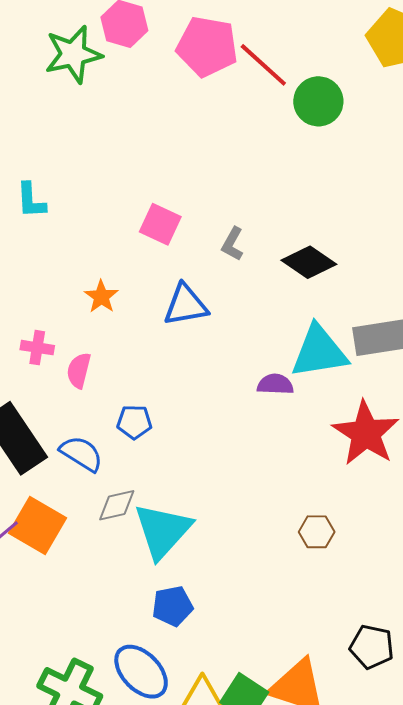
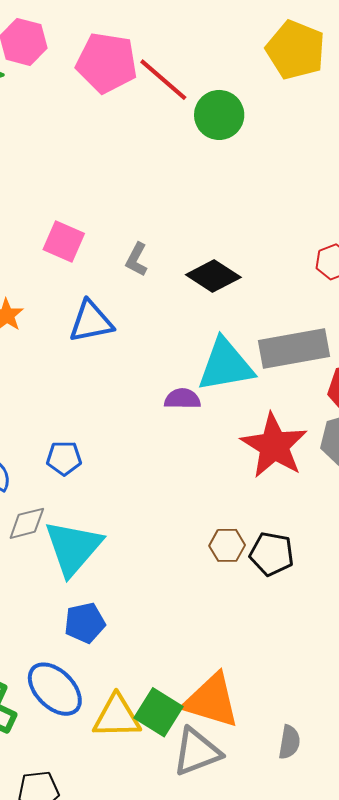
blue pentagon: (134, 422) -> (64, 458), moved
black pentagon: (372, 647) -> (272, 554), moved

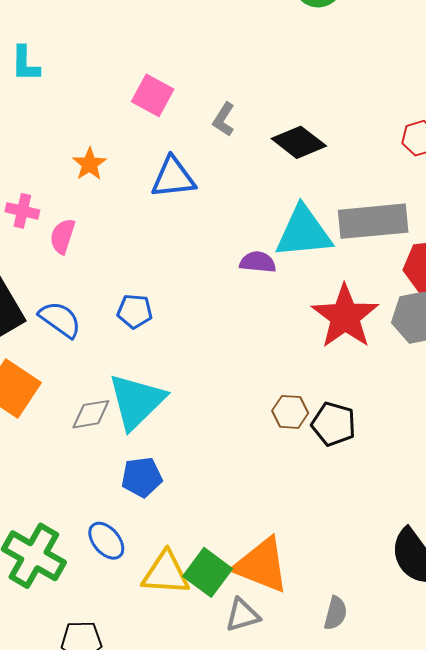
gray diamond: (27, 523) -> (91, 414), moved
blue ellipse: (55, 689) -> (106, 541), size x0.7
gray triangle: (197, 752) -> (243, 615), size x0.7

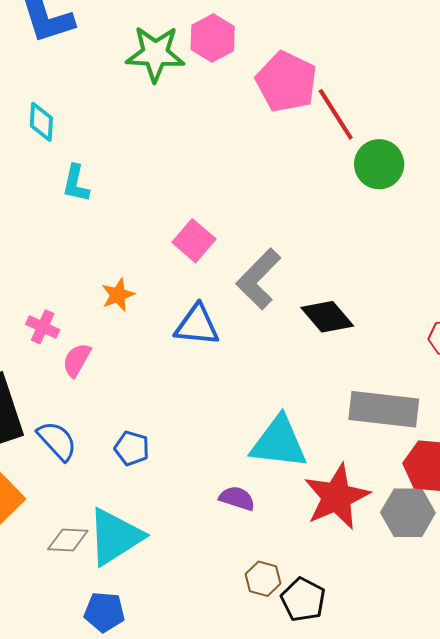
gray L-shape: (224, 119) -> (259, 279), size x1.8
cyan triangle: (304, 232) -> (279, 442), moved
purple semicircle: (258, 262) -> (237, 498), moved

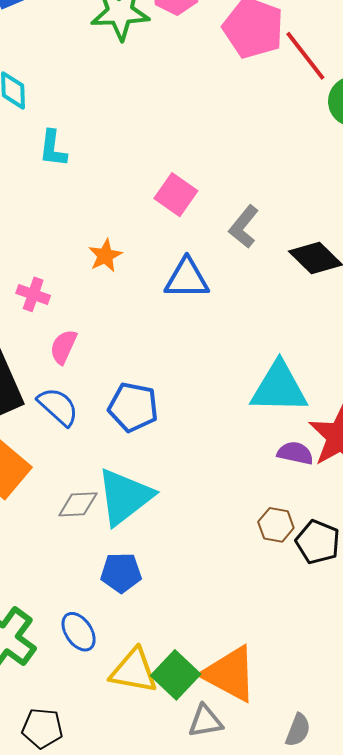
gray L-shape: (259, 279) -> (244, 227), size x0.7
pink semicircle: (77, 360) -> (63, 347), moved
blue pentagon: (132, 448) -> (133, 407), size x1.4
purple semicircle: (237, 498) -> (295, 453), moved

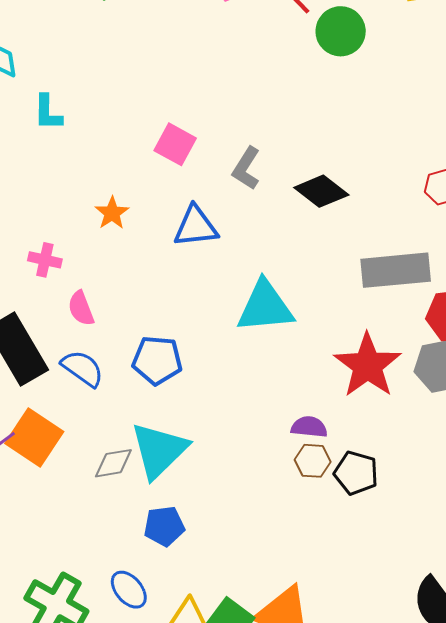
pink semicircle: (63, 347) -> (81, 308), turned -39
cyan triangle: (279, 388) -> (265, 307), moved
purple semicircle: (295, 453) -> (309, 427), moved

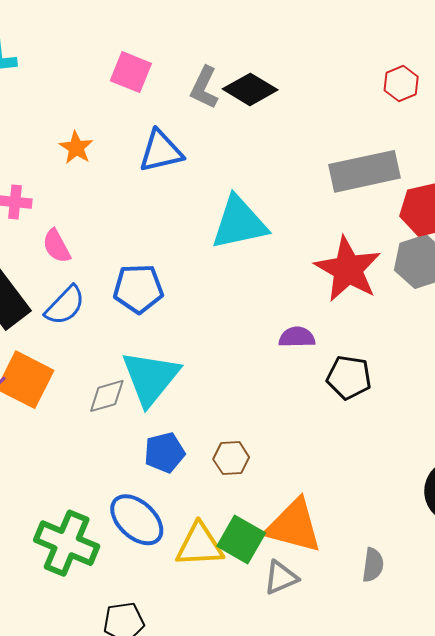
black diamond: (321, 191) -> (250, 89), moved
blue semicircle: (82, 368) -> (65, 305), turned 105
brown hexagon: (313, 461) -> (231, 458), moved
blue ellipse: (129, 590) -> (137, 520), size x1.4

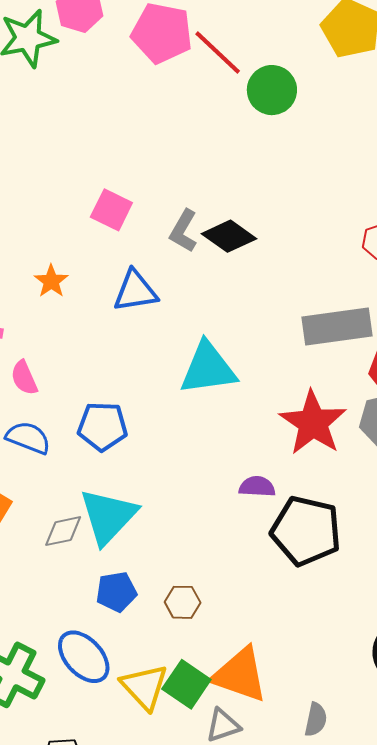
blue semicircle: (65, 305) -> (28, 438), turned -117
black pentagon: (349, 377) -> (306, 531), size x1.6
yellow triangle: (200, 545) -> (144, 687), turned 46

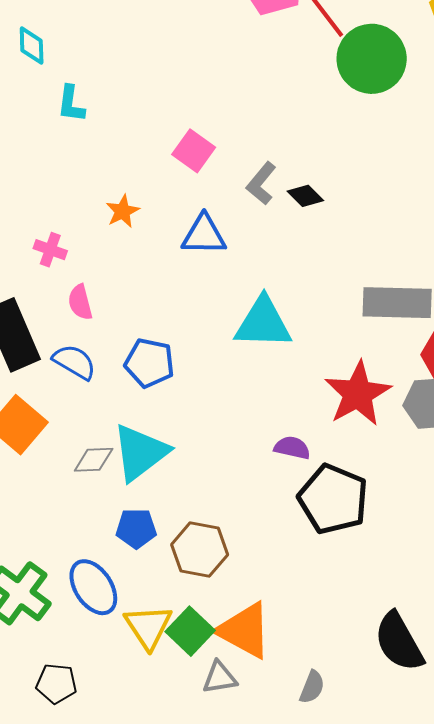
green circle: (272, 90) -> (372, 59), size x1.4
black diamond: (229, 236) -> (305, 196), size x0.7
brown hexagon: (183, 602) -> (200, 550), size x1.6

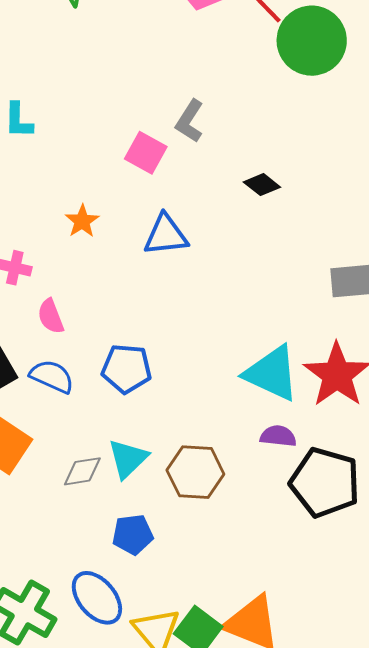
gray L-shape: (261, 183) -> (190, 121), moved
cyan triangle: (263, 323) -> (272, 373), moved, turned 30
cyan triangle: (140, 453) -> (128, 459), size x0.7
brown hexagon: (200, 550) -> (195, 472), moved

